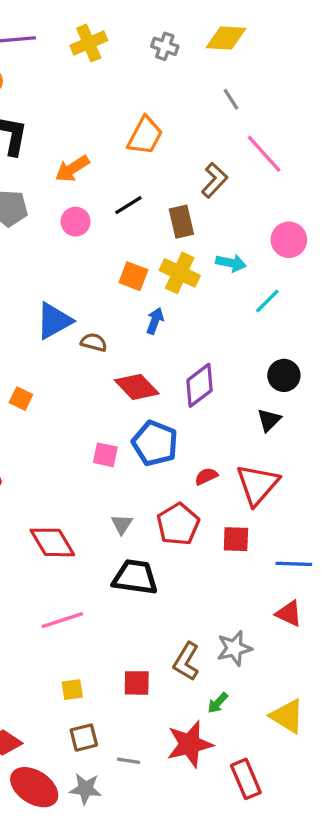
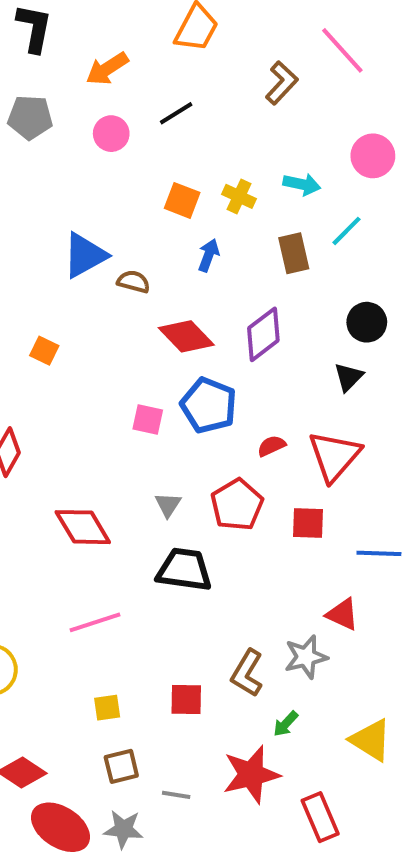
brown rectangle: (181, 222) -> (294, 253), moved
yellow cross: (180, 273) -> (239, 196), size x0.7
red triangle: (289, 614) -> (342, 614), moved

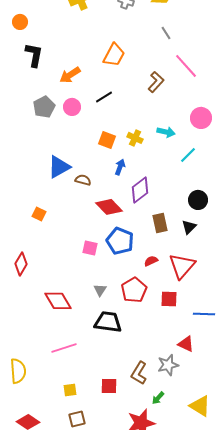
gray pentagon: (30, 117) -> (44, 107), moved, turned -30
brown rectangle: (294, 253) -> (160, 223), moved
purple diamond: (263, 334) -> (140, 190), moved

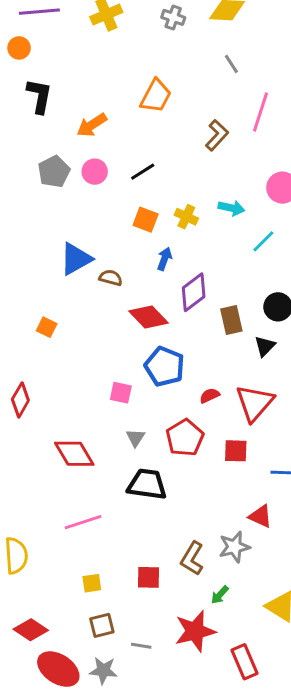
pink line: (186, 66) -> (260, 112), turned 60
black line: (104, 97) -> (143, 172), moved
brown rectangle: (160, 223) -> (231, 320), moved
pink square: (90, 248) -> (121, 393), moved

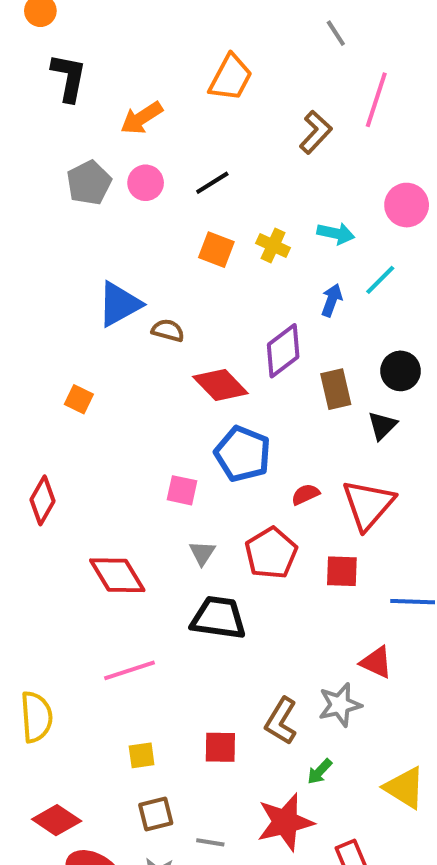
blue arrow: (164, 259) -> (332, 300), moved

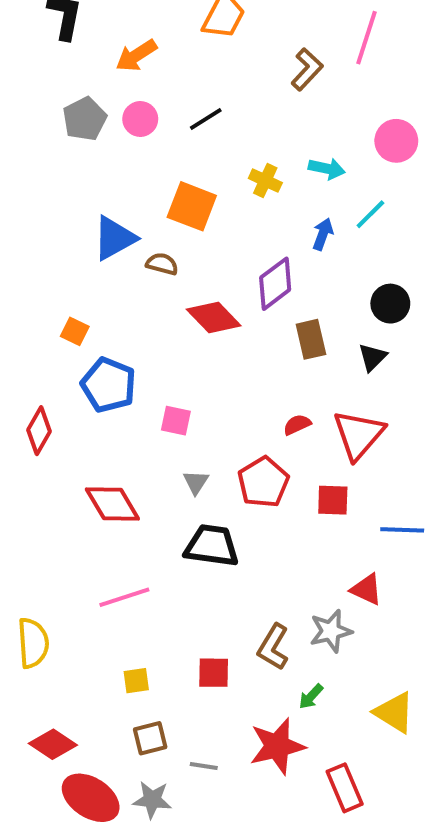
orange square: (216, 250) -> (192, 206), moved, size x1.4
brown rectangle: (336, 389) -> (311, 339), moved
blue pentagon: (243, 454) -> (108, 385), moved

